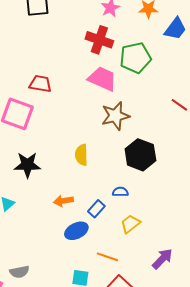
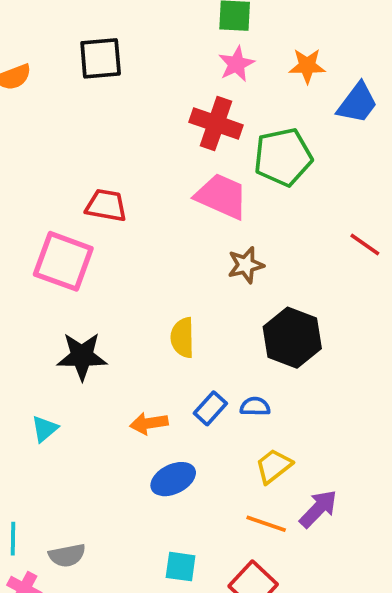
brown star: (115, 116) -> (246, 265), size x0.7
blue rectangle: (96, 209) -> (210, 408), moved
orange line: (107, 257) -> (266, 524), moved
purple arrow: (162, 259) -> (318, 509), moved

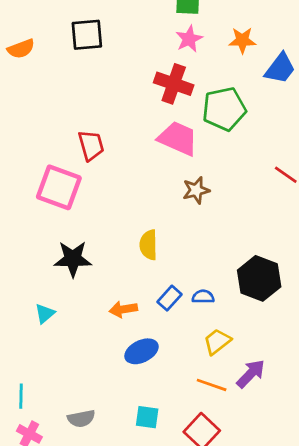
red trapezoid: (106, 205) -> (91, 145), turned 64
black hexagon: (292, 338) -> (259, 278), moved
gray semicircle: (67, 555) -> (81, 419), moved

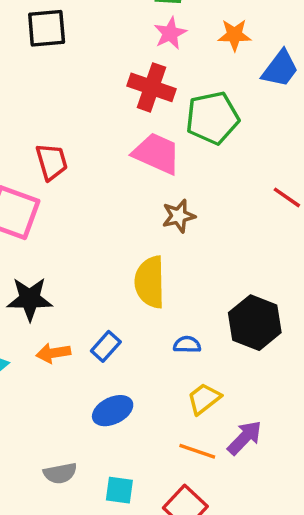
yellow semicircle: (148, 245) -> (150, 282), moved, size x1.4
blue rectangle: (170, 298) -> (106, 346), moved
orange arrow: (123, 309) -> (53, 353), moved
gray semicircle: (81, 419) -> (60, 473), moved

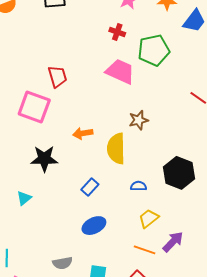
red cross: (152, 87) -> (117, 32), size x0.6
brown star: (179, 216) -> (139, 120), moved
orange arrow: (53, 353) -> (83, 133), moved

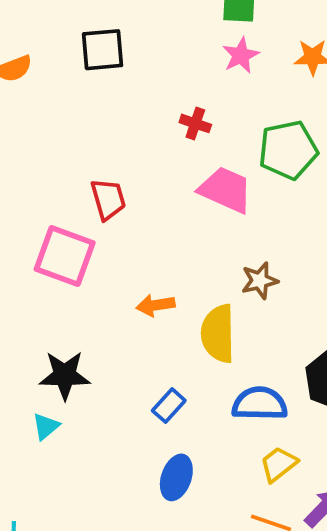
red cross: (117, 32) -> (195, 123), moved
black star: (44, 159) -> (65, 375), moved
blue semicircle: (139, 186) -> (260, 404), size x1.8
blue ellipse: (94, 226) -> (176, 477), turned -45

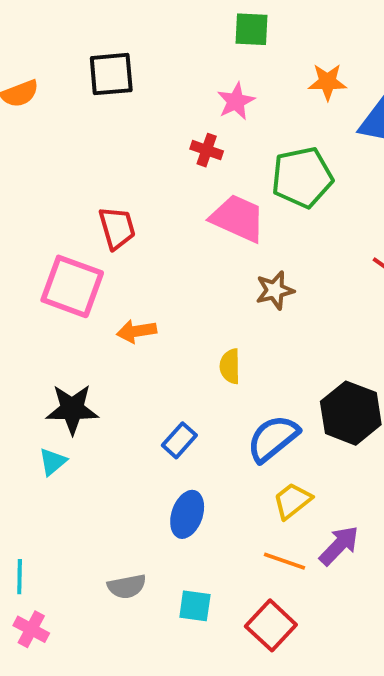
pink star: (241, 55) -> (236, 101), moved
brown star: (260, 281) -> (275, 290), moved
orange arrow: (156, 305) -> (136, 331), moved
yellow semicircle: (218, 334) -> (230, 366), size x0.6
blue semicircle: (260, 404) -> (273, 438), turned -40

